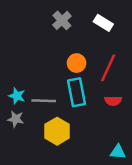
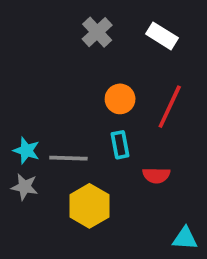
cyan rectangle: (77, 92) -> (120, 145), size x0.6
red semicircle: (113, 101) -> (156, 175), moved

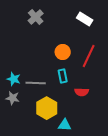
gray cross: (97, 32) -> (36, 17), moved
cyan triangle: (185, 238) -> (65, 125), moved

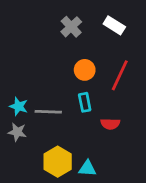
gray cross: (36, 17) -> (71, 27), moved
yellow hexagon: (47, 108) -> (58, 162), moved

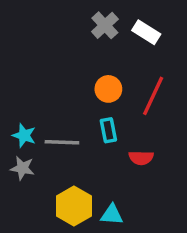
gray cross: (71, 27) -> (105, 25), moved

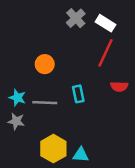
orange circle: (108, 89) -> (45, 64), moved
red line: (153, 96) -> (106, 53), moved
red semicircle: (141, 158) -> (119, 86), moved

